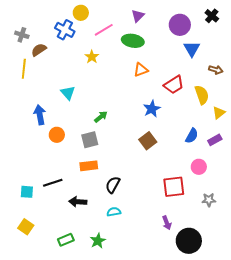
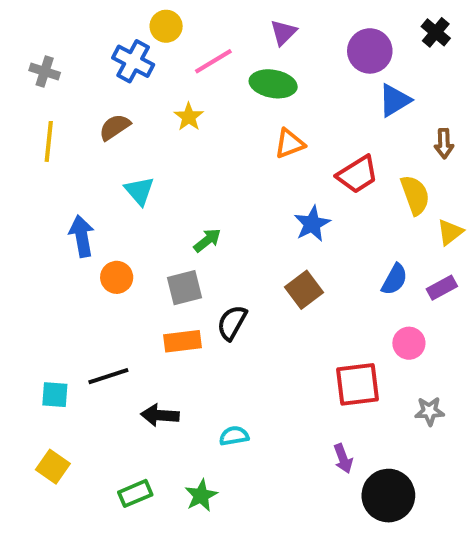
blue triangle: (192, 49) -> (395, 100), turned 30
brown semicircle: (39, 50) -> (115, 127), moved
brown arrow: (216, 70) -> (444, 144), turned 72
black semicircle: (113, 185) -> (232, 323), moved

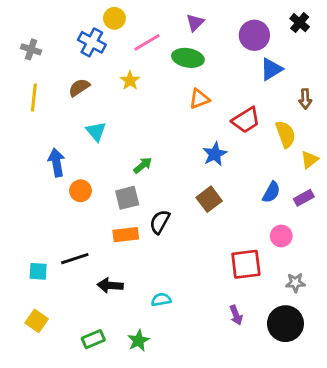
black circle: (388, 496) -> (285, 324), moved

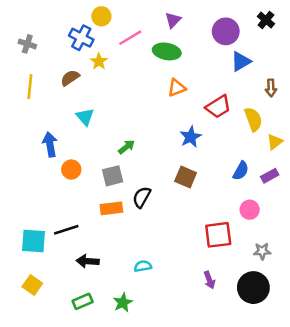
yellow star: (130, 81) -> (99, 62), moved
brown square: (209, 199) -> (186, 177), turned -30
cyan square: (38, 271) -> (34, 241), size x1.5
black arrow: (110, 285) -> (88, 261), moved

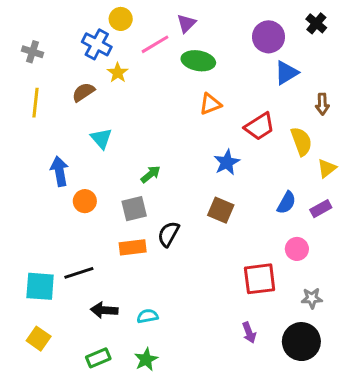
purple triangle: (173, 20) -> (186, 23), moved
cyan semicircle: (143, 266) -> (148, 316), moved

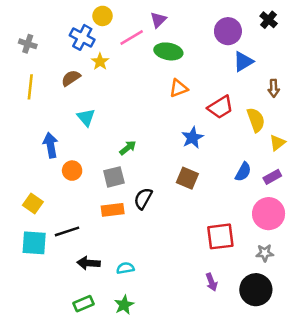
pink circle: (297, 249) -> (269, 214), moved, size x1.6
yellow square: (39, 339) -> (33, 204), moved

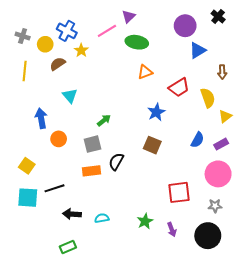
yellow circle: (103, 16) -> (45, 44), moved
green star: (124, 305) -> (145, 221), moved

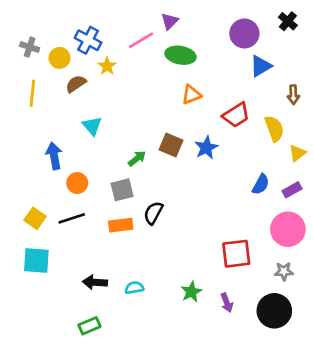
brown square: (152, 145) -> (171, 145), moved
black line: (54, 188) -> (72, 218), moved

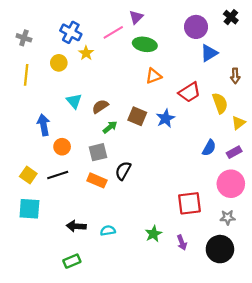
yellow circle: (60, 58) -> (59, 63), moved
brown semicircle: (76, 84) -> (100, 106), moved
orange rectangle: (121, 225) -> (97, 180), turned 30

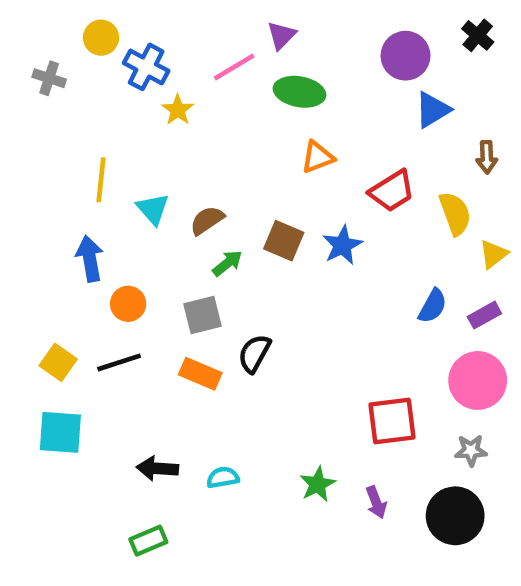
yellow circle: (59, 63) -> (101, 38), moved
yellow line: (26, 75) -> (101, 180), moved

